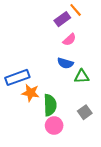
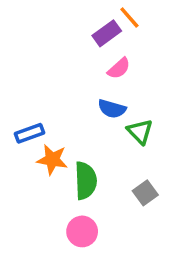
green triangle: (82, 76) -> (140, 132), turned 49
blue rectangle: (17, 77) -> (30, 133), size x0.7
pink circle: (54, 125) -> (82, 231), moved

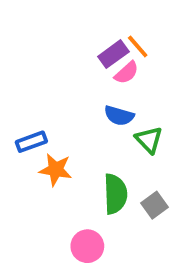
orange line: (129, 18) -> (138, 47), moved
purple rectangle: (107, 33) -> (113, 54), moved
green semicircle: (86, 181) -> (115, 194), moved

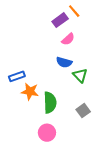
orange line: (138, 47) -> (74, 11), moved
purple rectangle: (113, 54) -> (60, 20), moved
green semicircle: (115, 194) -> (50, 103), moved

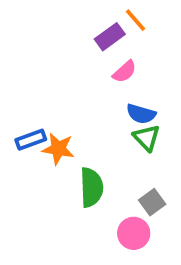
blue semicircle: (64, 62) -> (141, 114), moved
orange star: (30, 91) -> (58, 149), moved
pink circle: (47, 133) -> (134, 233), moved

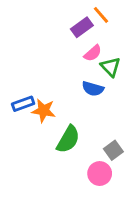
blue semicircle: (141, 114) -> (93, 89), moved
green triangle: (147, 138) -> (111, 67), moved
green semicircle: (91, 187) -> (68, 139), turned 32

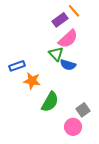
pink semicircle: (93, 53) -> (68, 39), size x1.5
green triangle: (111, 67) -> (56, 54), moved
blue rectangle: (23, 104) -> (17, 66), moved

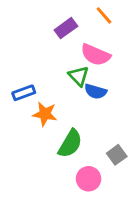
purple rectangle: (60, 20) -> (66, 28), moved
pink semicircle: (68, 39) -> (96, 55), turned 65
pink circle: (73, 127) -> (89, 179), moved

